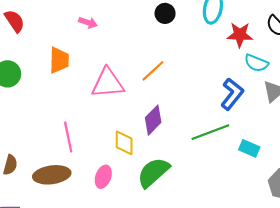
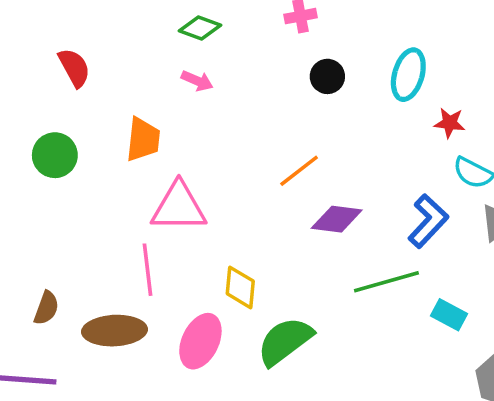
red star: (240, 35) -> (450, 123), size x0.7
pink triangle: (108, 83) -> (179, 207), moved
purple diamond: (153, 120) -> (337, 219), moved, turned 48
pink ellipse: (103, 177) -> (200, 341), size x1.4

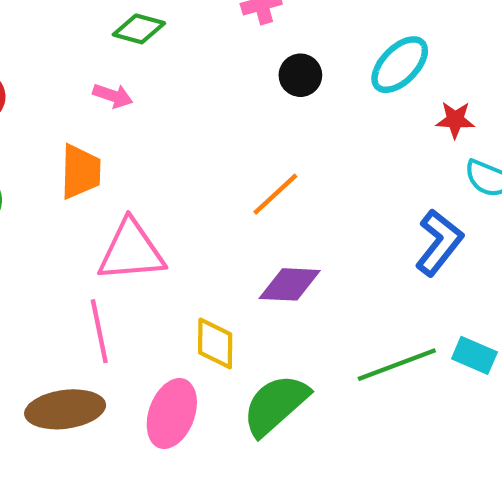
cyan ellipse: (408, 75) -> (400, 65), turned 33
pink arrow: (197, 81) -> (113, 96), moved
purple diamond: (337, 219) -> (290, 284), moved
green line: (386, 282) -> (397, 365), moved

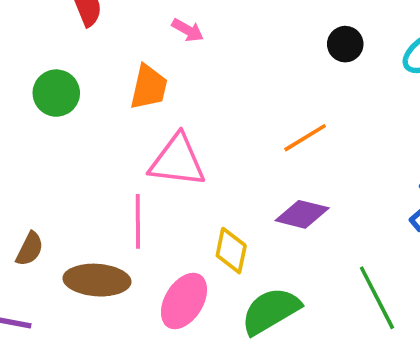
green line: (397, 365) -> (377, 298), turned 72

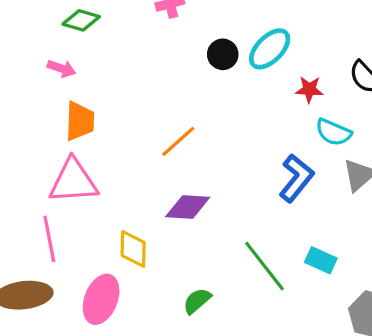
black circle: (345, 44) -> (223, 54), moved
orange trapezoid: (149, 87) -> (80, 121), moved
green semicircle: (271, 311) -> (197, 301), moved, size x0.6

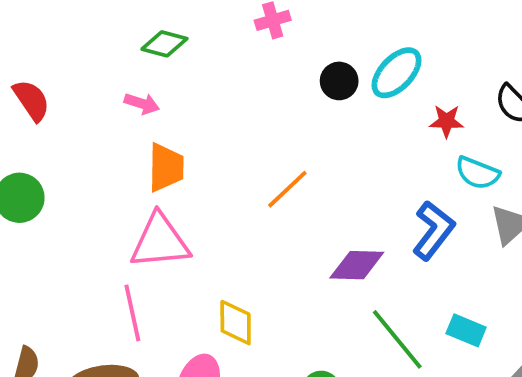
purple diamond: (188, 207) -> (357, 265), moved

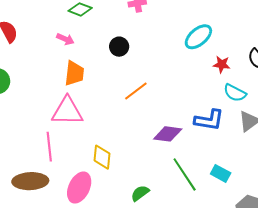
black circle: (339, 81) -> (119, 47), moved
blue L-shape: (433, 230) -> (209, 120), turned 56

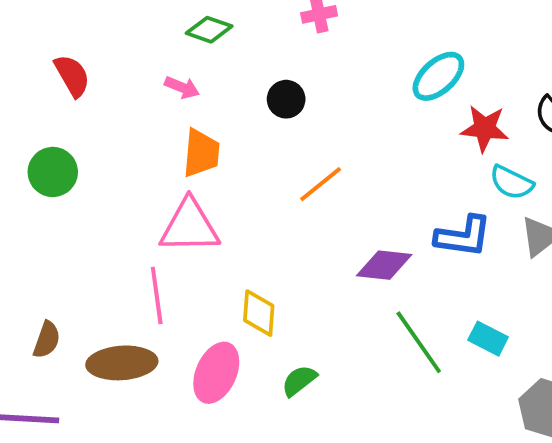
red star: (222, 64) -> (485, 128), size x1.4
green semicircle: (140, 193) -> (299, 381), moved

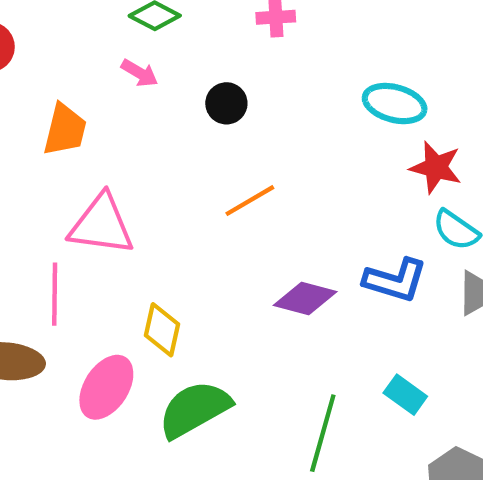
cyan ellipse: (438, 76) -> (395, 104), turned 48
pink arrow: (182, 87) -> (140, 73), moved
orange trapezoid: (201, 153) -> (65, 130), moved
green line: (419, 342) -> (323, 433), moved, turned 42
green semicircle: (299, 381) -> (195, 409), size x1.8

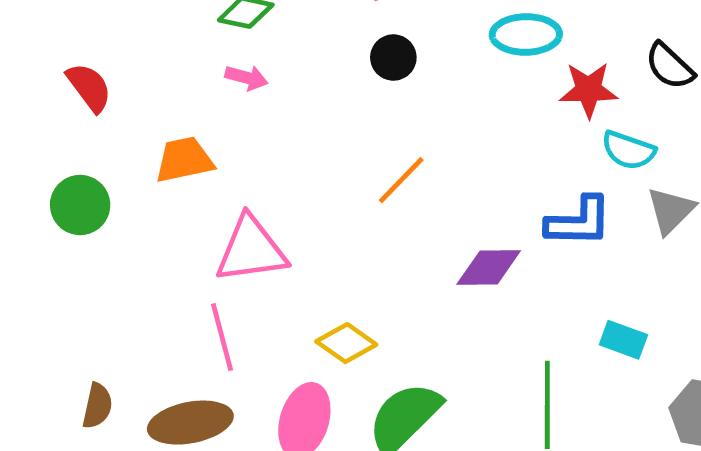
black circle: (226, 103) -> (393, 58), moved
orange trapezoid: (65, 130) -> (184, 160), turned -100
yellow diamond: (162, 330) -> (346, 343), turned -52

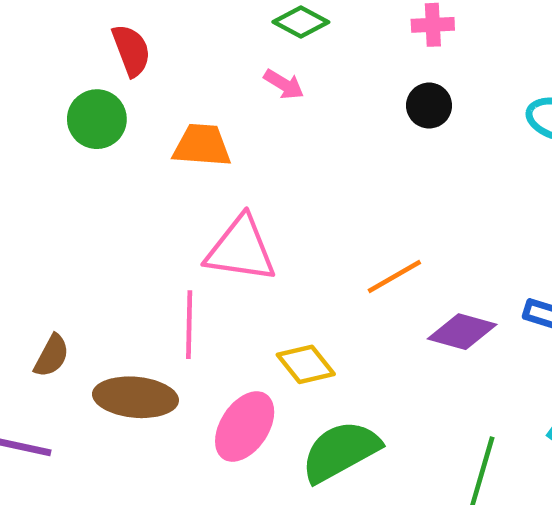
orange line: (401, 180) -> (394, 277), moved
green circle: (80, 205) -> (97, 119), moved

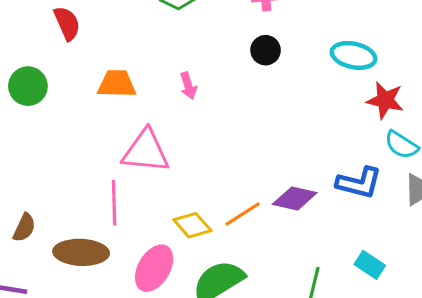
pink arrow: (284, 84) -> (188, 86), moved, turned 44
green circle: (97, 119) -> (28, 86), moved
orange line: (394, 277) -> (243, 214), moved

